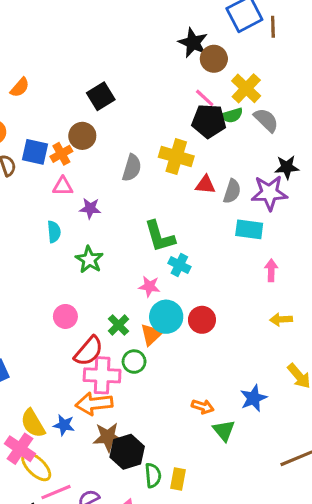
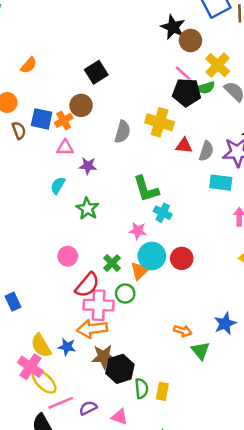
cyan semicircle: (54, 232) -> (58, 185), turned -144

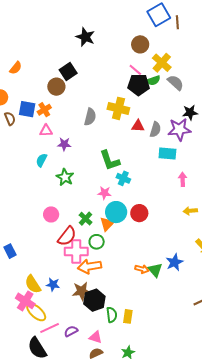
black star: (173, 27) -> (85, 37), moved
brown circle: (81, 105) -> (56, 87), moved
orange arrow: (92, 329) -> (90, 266), moved
green triangle: (200, 351) -> (155, 270), moved

